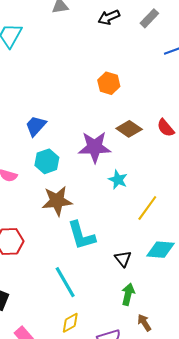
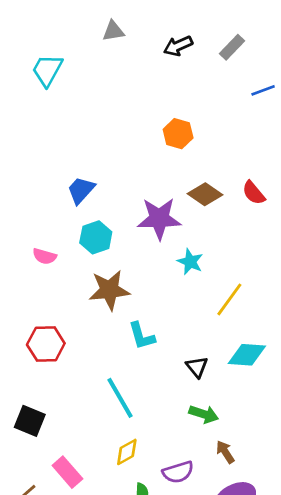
cyan L-shape: (81, 235) -> (142, 336), size x0.7
green arrow: (128, 294) -> (204, 414), turned 95

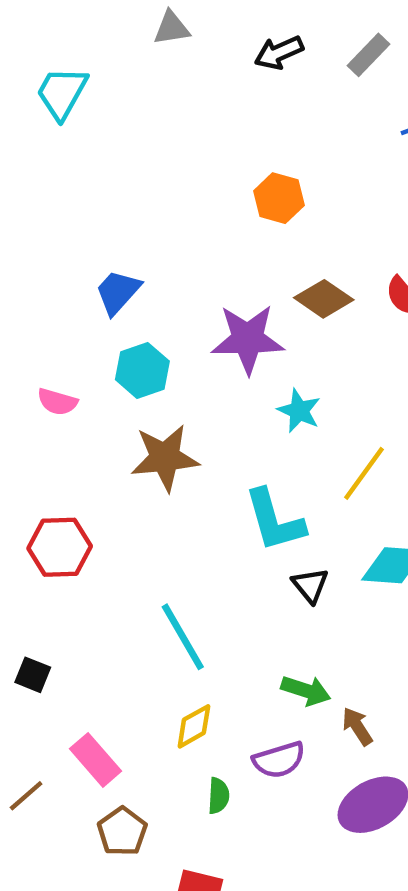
cyan L-shape: (142, 336) -> (274, 520), moved, size x1.4
green arrow: (204, 414) -> (306, 691), moved
black square: (30, 421) -> (33, 675), size x0.7

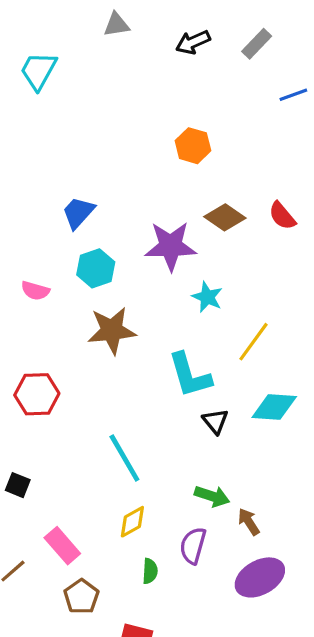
purple semicircle: (279, 760) -> (193, 546), turned 123

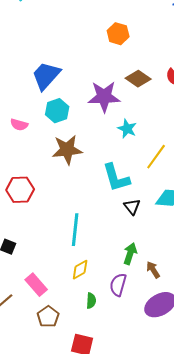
blue trapezoid: (78, 213) -> (46, 76), size x1.4
cyan line: (124, 458) -> (75, 230), turned 36
green arrow: (212, 496) -> (130, 254), turned -90

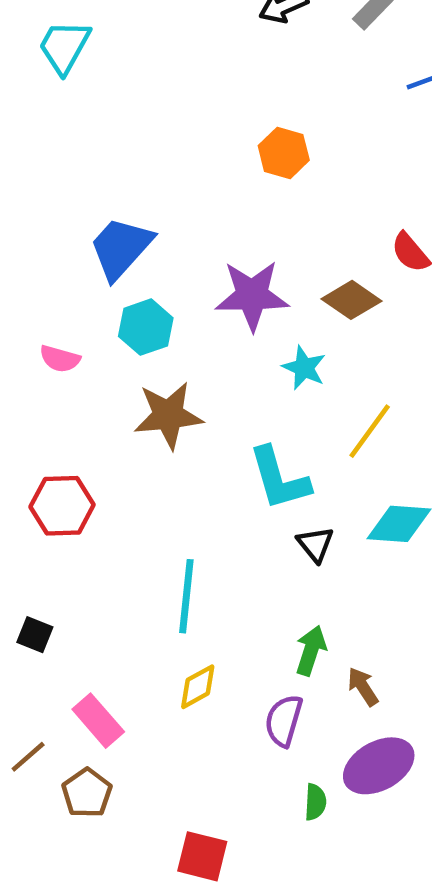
brown diamond: (138, 79) -> (352, 300), moved
green semicircle: (91, 301) -> (315, 802), moved
brown pentagon: (48, 317) -> (87, 793), moved

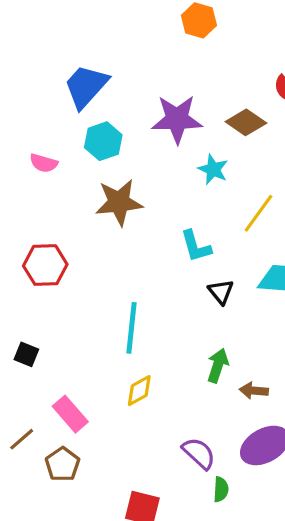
cyan L-shape: (279, 479) -> (196, 246), size x0.7
brown arrow: (363, 687) -> (254, 391), turned -52
purple semicircle: (284, 721) -> (199, 453), moved, turned 117
green semicircle: (315, 802) -> (221, 489), moved

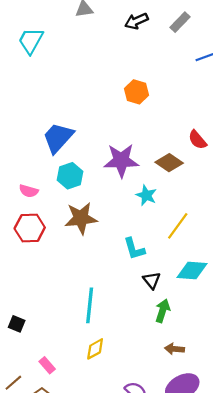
red hexagon: (45, 265) -> (30, 228), moved
green arrow: (218, 365) -> (163, 311), moved
pink rectangle: (70, 414) -> (47, 365), size x0.7

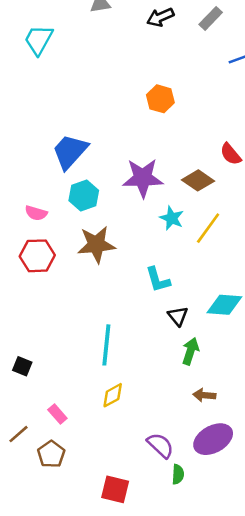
yellow line: (178, 226) -> (208, 228), moved

